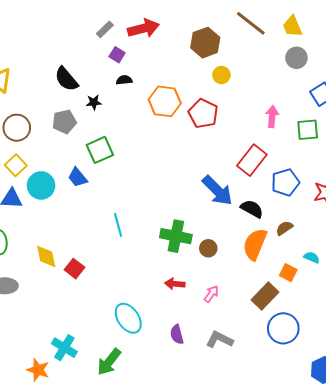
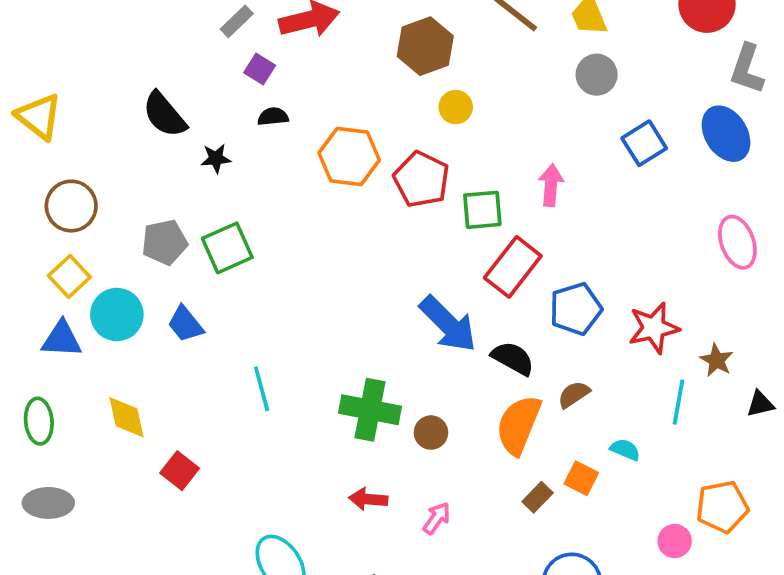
gray pentagon: (64, 122) -> (164, 242), moved
green square: (308, 130) -> (482, 210), moved
blue trapezoid: (78, 177) -> (185, 324), moved
yellow diamond: (46, 256) -> (126, 417), moved
brown rectangle: (265, 296) -> (538, 497), moved, size x0.6

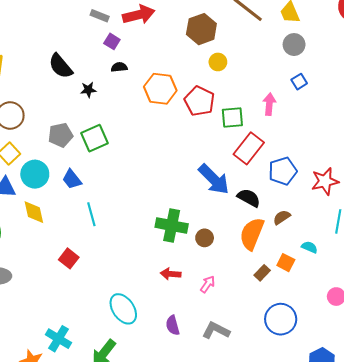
gray rectangle: (237, 21) -> (100, 16), turned 66
blue square: (644, 143) -> (299, 82), moved, size x0.7
cyan line: (262, 389) -> (91, 214), moved
yellow diamond: (126, 417) -> (34, 212), moved

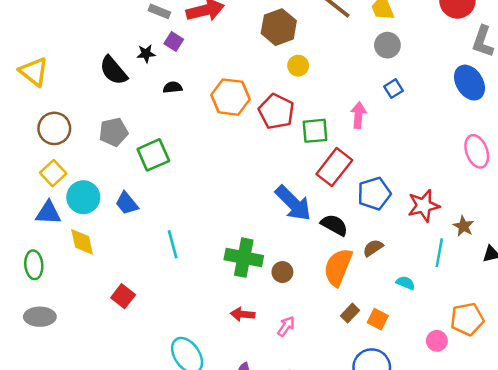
black semicircle: (119, 67) -> (173, 87), moved
black star: (88, 90) -> (146, 54), moved
gray pentagon: (61, 135) -> (113, 132), moved
cyan line: (91, 214) -> (173, 244), moved
orange square: (286, 263) -> (378, 319), moved

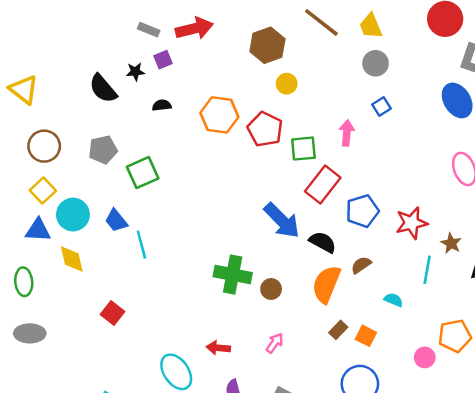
purple square: (174, 42) -> (163, 60), turned 36
cyan line: (173, 244) -> (141, 245), moved
red arrow: (243, 314) -> (218, 348), moved

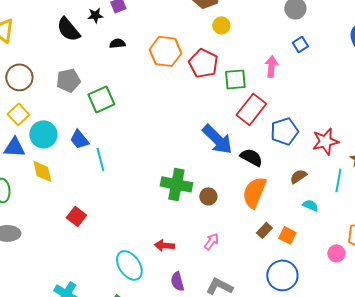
brown semicircle: (361, 265) -> (298, 176), moved

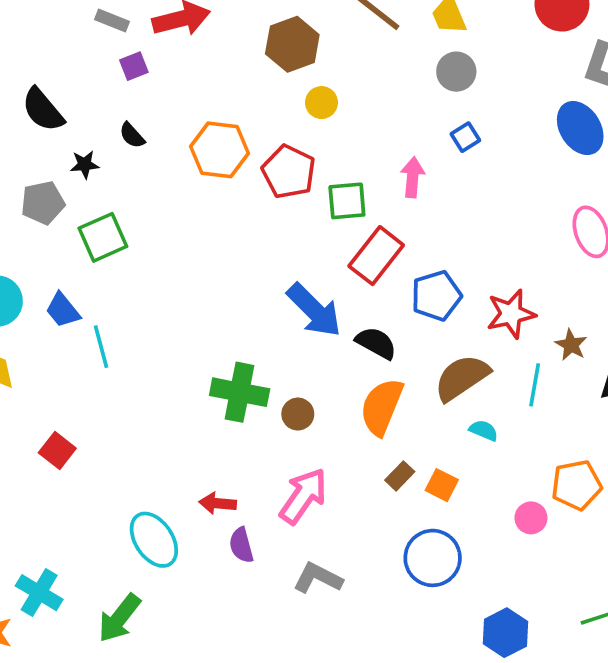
black star: (95, 15) -> (85, 164), moved
black semicircle: (117, 43) -> (132, 135), turned -126
brown semicircle: (298, 176) -> (462, 378), size x1.8
pink arrow: (211, 241) -> (303, 496), size x1.8
purple semicircle: (177, 281) -> (241, 545), moved

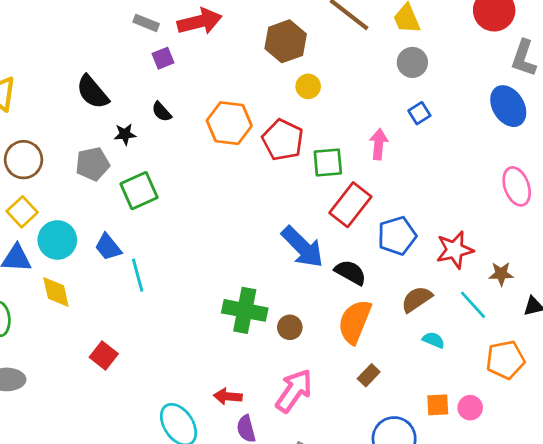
brown star: (571, 345) -> (501, 274), turned -30
brown semicircle: (462, 378) -> (417, 299), size x0.7
cyan line: (535, 385) -> (473, 305), turned -52
orange square: (442, 485) -> (438, 405), moved, turned -30
orange pentagon: (577, 485) -> (505, 360), moved

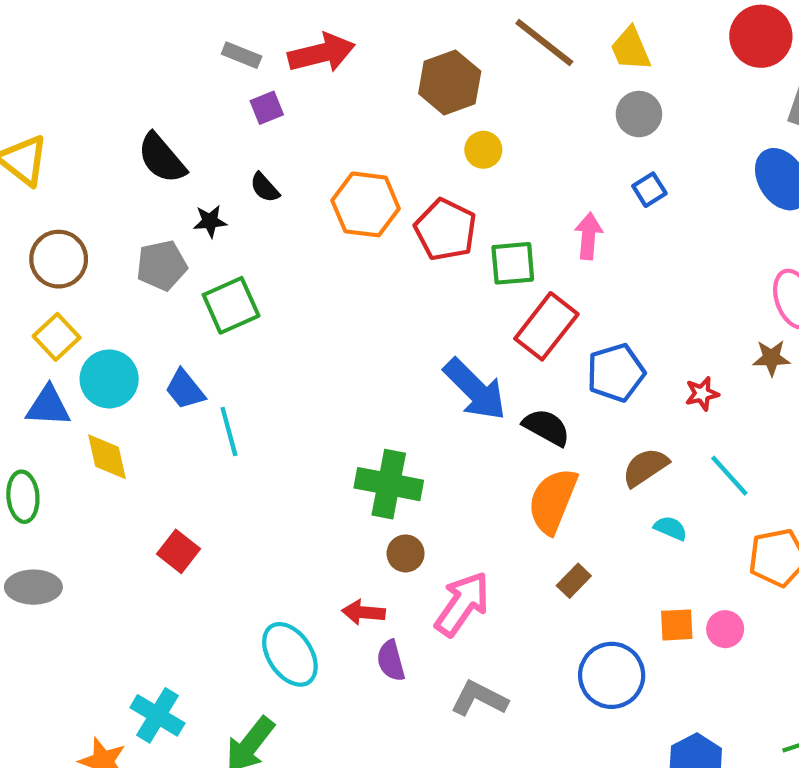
red star: (455, 250) -> (702, 394), size x0.6
brown star: (501, 274) -> (771, 358), moved
brown circle: (290, 327) -> (406, 553), moved

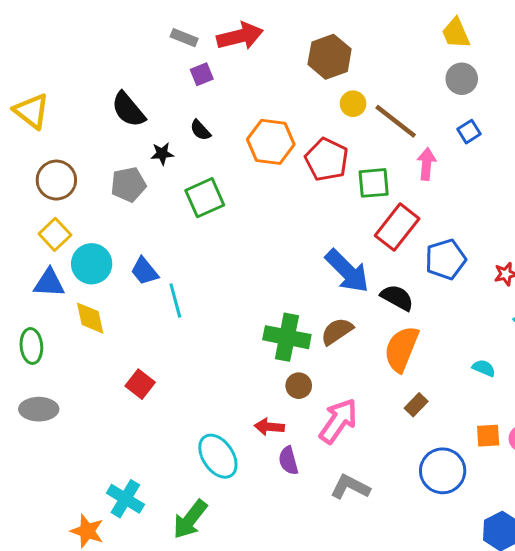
brown line: (544, 43) -> (396, 121), moved
green square: (231, 305) -> (205, 198), moved
brown semicircle: (645, 467) -> (337, 331), moved

